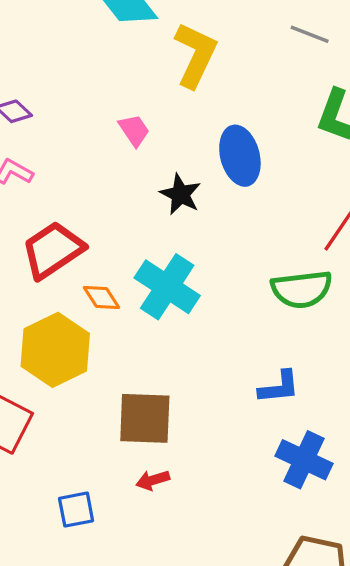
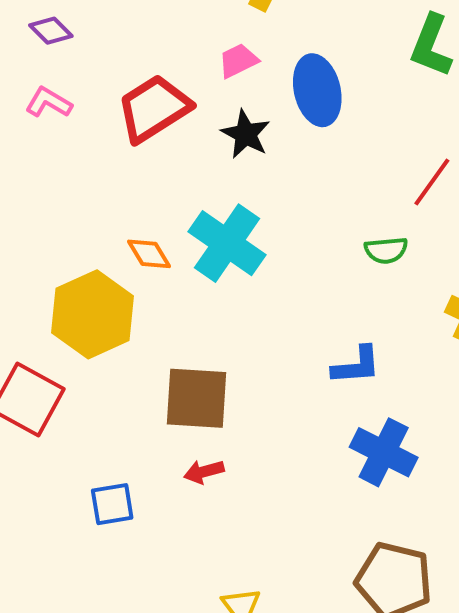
pink trapezoid: (134, 130) -> (238, 61), moved, turned -84
red trapezoid: (53, 250) -> (154, 108), moved
green semicircle: (302, 289) -> (386, 250), size x0.6

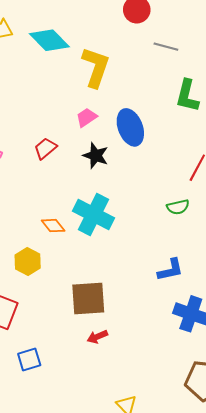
red trapezoid: (154, 108) -> (45, 148), size x0.6
yellow hexagon: (93, 314) -> (28, 262), size x0.6
blue square: (112, 504) -> (29, 359), moved

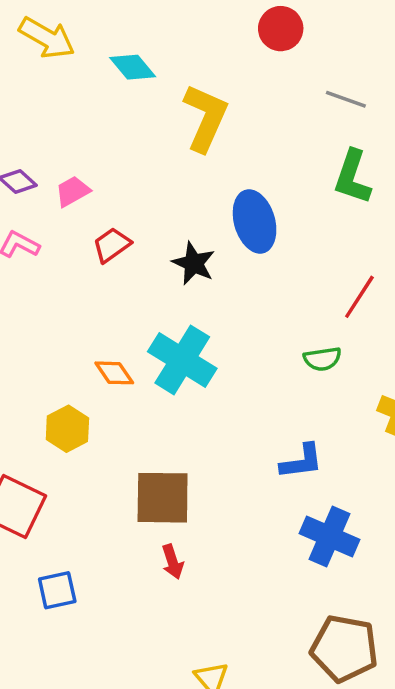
cyan diamond: (49, 40) -> (133, 67), size x0.7
gray line: (166, 47) -> (346, 99), moved
pink trapezoid: (86, 117) -> (73, 191), moved
red arrow: (97, 337) -> (173, 562), turned -90

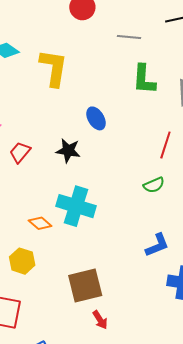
blue ellipse: (255, 221) -> (96, 118), size x0.7

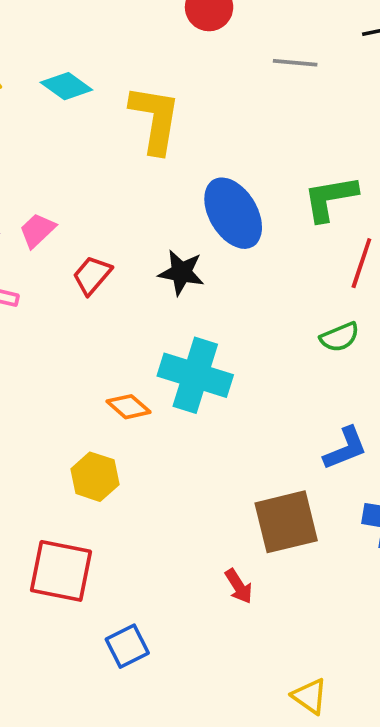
green L-shape: (144, 79) -> (330, 198), moved, turned 76
blue ellipse: (96, 118) -> (233, 213), size x1.6
brown square: (85, 286) -> (286, 522), moved

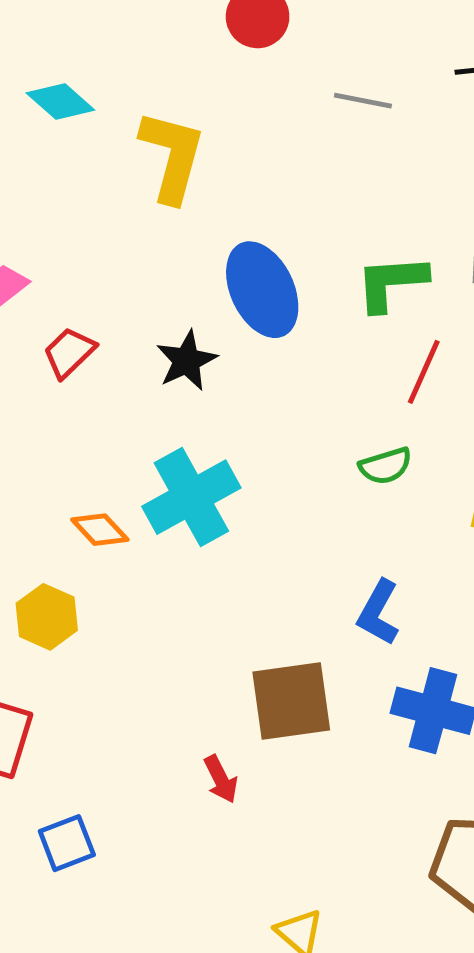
black star: (181, 272) -> (187, 361), turned 30
cyan cross: (195, 375) -> (191, 497), turned 38
blue L-shape: (345, 448) -> (378, 613), turned 135

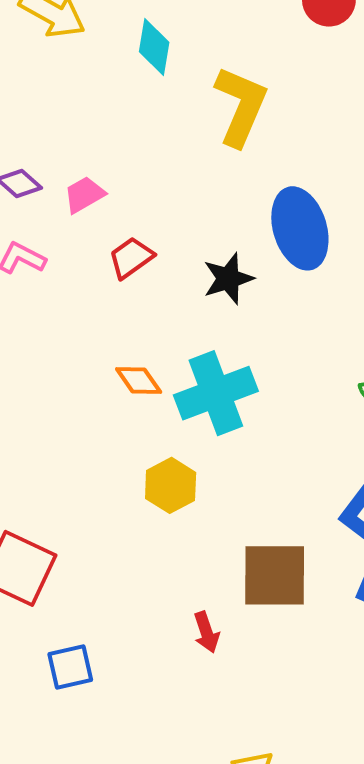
cyan diamond: (60, 101) -> (154, 47), turned 50
orange diamond: (100, 530) -> (139, 381), moved
yellow hexagon: (47, 617) -> (171, 485), moved

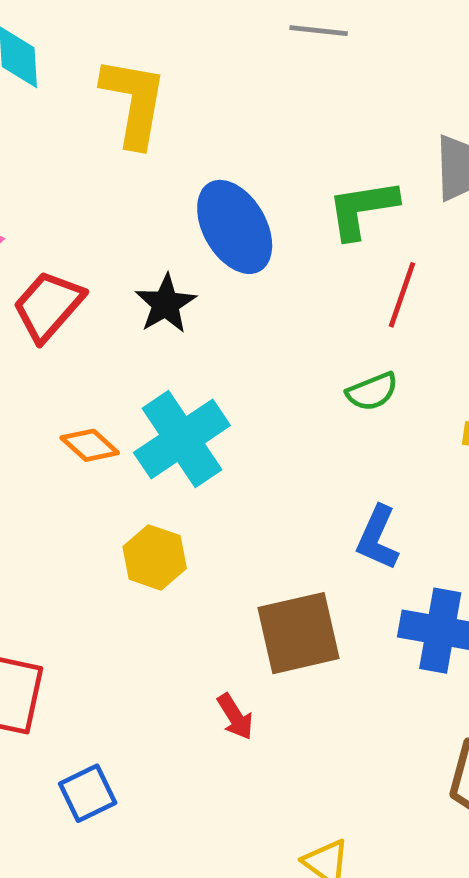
red trapezoid: (131, 258) -> (48, 306), size x1.4

